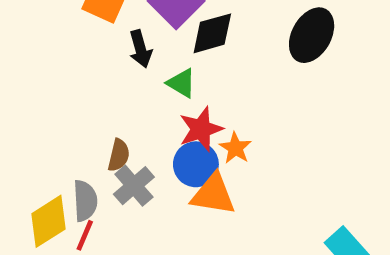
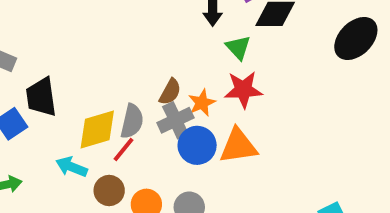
orange star: (235, 148) -> (202, 103), moved
blue circle: (196, 164) -> (197, 145), moved
orange triangle: (213, 194) -> (238, 146), turned -33

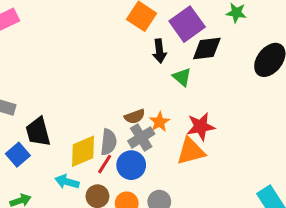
red star: (243, 90) -> (201, 127), moved
brown semicircle: (170, 92) -> (135, 116), turned 48
blue circle: (197, 145) -> (131, 165), moved

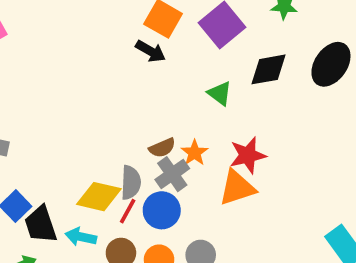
black diamond: (207, 49) -> (269, 69), moved
black arrow: (159, 51) -> (151, 51), moved, turned -50
black trapezoid: (38, 132) -> (41, 224), moved
yellow diamond: (83, 151) -> (99, 197), turned 40

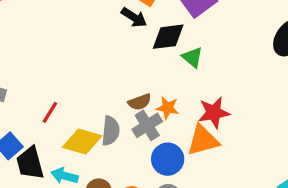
black diamond: (269, 69) -> (168, 37), moved
orange star: (195, 153) -> (168, 108), turned -30
blue circle: (162, 210) -> (168, 159), moved
red line: (128, 211) -> (50, 112), moved

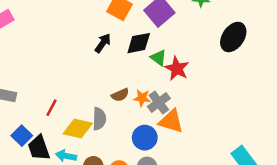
black arrow: (134, 17) -> (103, 43), moved, turned -84
red star: (214, 113) -> (177, 69), moved, turned -30
gray cross: (147, 125) -> (159, 102), moved
orange triangle: (203, 140) -> (171, 121), turned 36

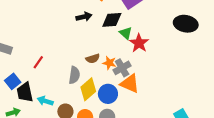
black ellipse: (233, 37) -> (186, 24), turned 60
black arrow: (103, 43) -> (84, 17), turned 35
yellow diamond: (78, 129) -> (88, 89), moved, turned -60

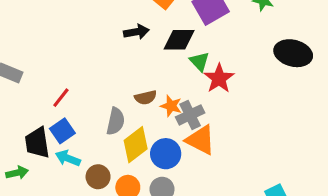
blue square: (13, 81) -> (62, 131), moved

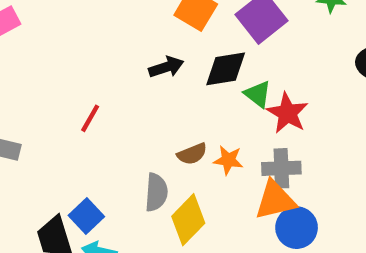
red line: (61, 98) -> (90, 118), moved
gray cross: (190, 115) -> (281, 168), moved, turned 32
orange triangle: (201, 140) -> (275, 200), turned -32
blue circle: (166, 154) -> (297, 228), moved

